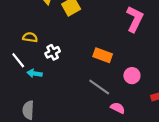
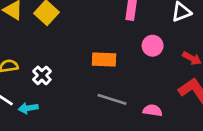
pink circle: (132, 76) -> (153, 46), moved
pink semicircle: (118, 108) -> (152, 110), moved

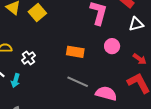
cyan arrow: (28, 108) -> (15, 81), turned -72
pink semicircle: (152, 110) -> (106, 93), size x1.5

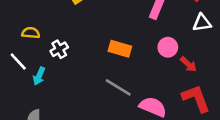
red arrow: (140, 59) -> (188, 64), moved

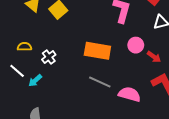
orange rectangle: (120, 49) -> (97, 51), size x1.4
cyan arrow: (39, 76) -> (35, 81), turned 32

